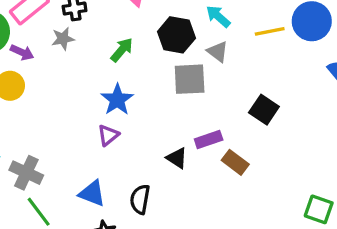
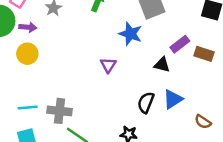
blue star: (117, 100) -> (130, 34), moved
blue triangle: (92, 193) -> (173, 99), moved, turned -35
black semicircle: (140, 199) -> (146, 103), turned 30

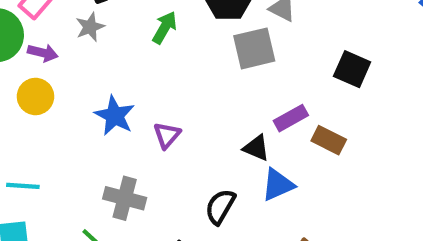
blue star: (130, 34) -> (115, 116), moved
blue triangle: (173, 99) -> (278, 185), moved
gray cross: (60, 111) -> (125, 198), moved

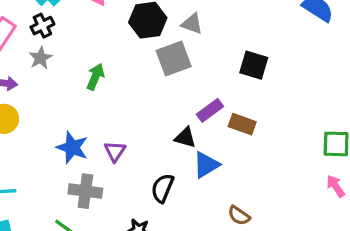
green arrow: (165, 27) -> (95, 77), moved
blue star: (115, 116) -> (72, 148), moved
purple triangle: (167, 135) -> (115, 151), moved

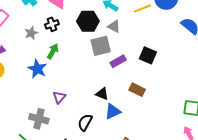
black cross: (42, 26) -> (52, 24), moved
gray star: (40, 58) -> (31, 33), moved
purple rectangle: (210, 110) -> (118, 61), moved
blue star: (72, 148) -> (37, 69), moved

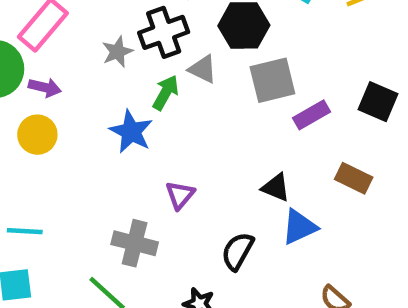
black cross: (52, 24) -> (164, 32), size x1.5
gray triangle: (114, 26) -> (203, 69), moved

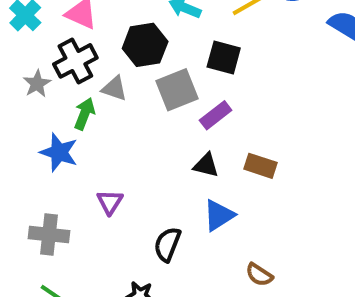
black square: (378, 102) -> (224, 57), moved
black triangle: (276, 187) -> (206, 165), moved
gray cross: (135, 243) -> (49, 235), moved

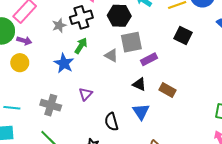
black square: (224, 57) -> (183, 36), moved
gray triangle: (114, 88) -> (111, 56), moved
blue triangle: (219, 215) -> (141, 112), turned -42
black semicircle: (167, 244) -> (111, 122), turned -48

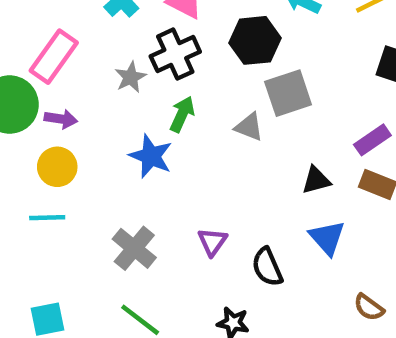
purple rectangle: (149, 59) -> (372, 140), moved
black triangle: (139, 84) -> (316, 180), turned -32
purple triangle: (86, 94) -> (212, 242), moved
gray cross: (51, 105) -> (134, 248), turned 30
cyan line: (12, 108) -> (47, 218), moved

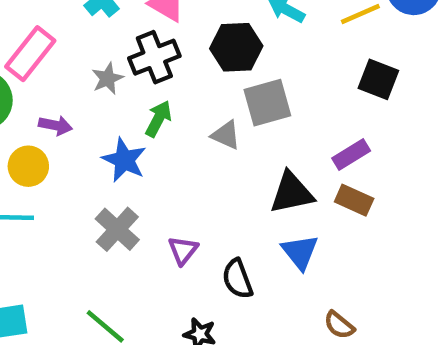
purple arrow: (61, 119) -> (56, 125), moved
black triangle: (316, 180) -> (292, 193), size x1.5
gray cross: (134, 248) -> (117, 229), moved

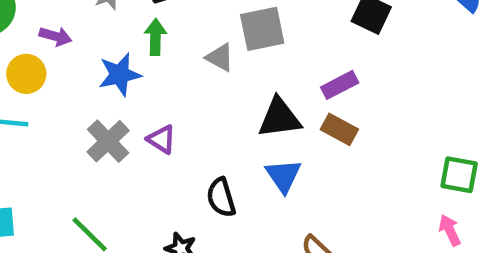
green arrow: (158, 119) -> (155, 37), turned -30
blue star: (124, 160) -> (120, 75), turned 30
purple triangle: (183, 250) -> (161, 139), moved, turned -40

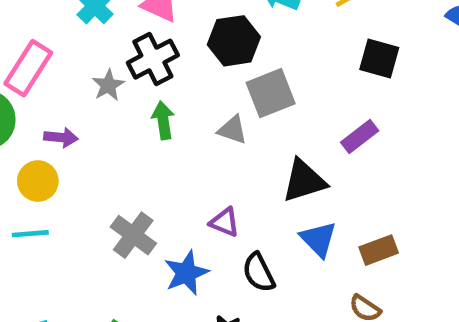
blue star: (120, 75) -> (186, 273), moved
brown rectangle: (339, 129) -> (379, 250), moved, turned -39
purple triangle: (161, 139) -> (225, 222), moved

